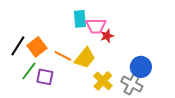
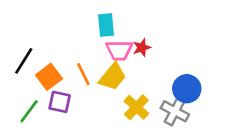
pink trapezoid: (96, 26) -> (119, 50), moved
orange square: (37, 47) -> (49, 77), moved
orange line: (63, 56) -> (83, 74), turned 36
green line: (29, 71) -> (29, 111), moved

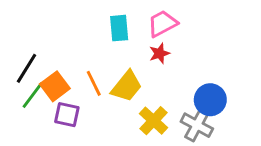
pink trapezoid: (119, 50) -> (162, 24), moved, turned 152
green line: (29, 111) -> (33, 95), moved

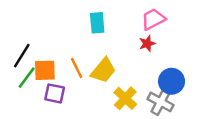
pink trapezoid: (162, 24) -> (153, 19), moved
red star: (159, 53) -> (147, 44), moved
orange square: (55, 86) -> (45, 70), turned 35

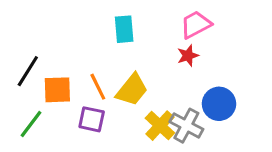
green line: (27, 78) -> (31, 124), moved
purple square: (55, 93) -> (92, 119), moved
gray cross: (161, 102) -> (186, 126), moved

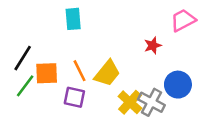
pink trapezoid: (196, 25) -> (183, 20), moved
cyan rectangle: (124, 29) -> (73, 19), moved
green line: (31, 124) -> (25, 86), moved

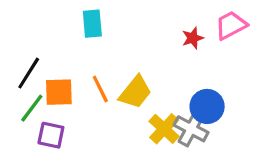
red star: (153, 45) -> (193, 38), moved
blue circle: (178, 85) -> (207, 106), moved
purple square: (74, 97) -> (51, 135), moved

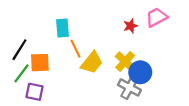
cyan rectangle: (92, 24) -> (63, 28), moved
orange line: (100, 89) -> (76, 49), moved
yellow cross: (164, 129) -> (125, 62), moved

